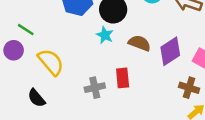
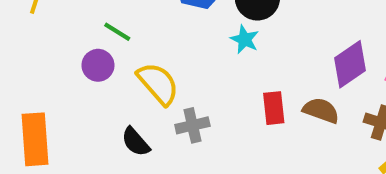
brown semicircle: (139, 43) -> (321, 110), moved
gray cross: (95, 88) -> (192, 125), moved

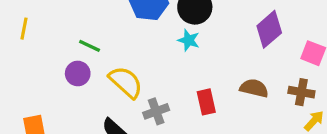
purple diamond: (350, 64) -> (269, 29), moved
red rectangle: (274, 108) -> (206, 102), moved

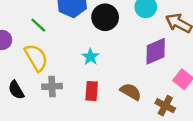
cyan star: (189, 40) -> (90, 57), moved
green line: (90, 46) -> (38, 25), moved

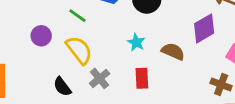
gray cross: (52, 86) -> (100, 78), turned -30
brown semicircle: (131, 92) -> (173, 51), moved

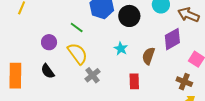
brown semicircle: (173, 51) -> (148, 56), turned -96
red rectangle: (142, 78) -> (134, 81), moved
black semicircle: (62, 87) -> (48, 71), moved

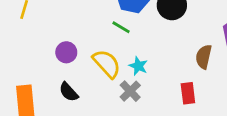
green line: (77, 28) -> (121, 27), moved
cyan star: (121, 49) -> (138, 66), moved

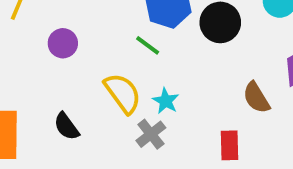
purple circle: (66, 52) -> (63, 43), moved
brown semicircle: (204, 57) -> (256, 98), turned -50

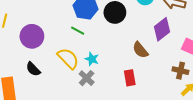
purple circle: (63, 43) -> (32, 36), size x1.5
black semicircle: (66, 126) -> (33, 69), moved

